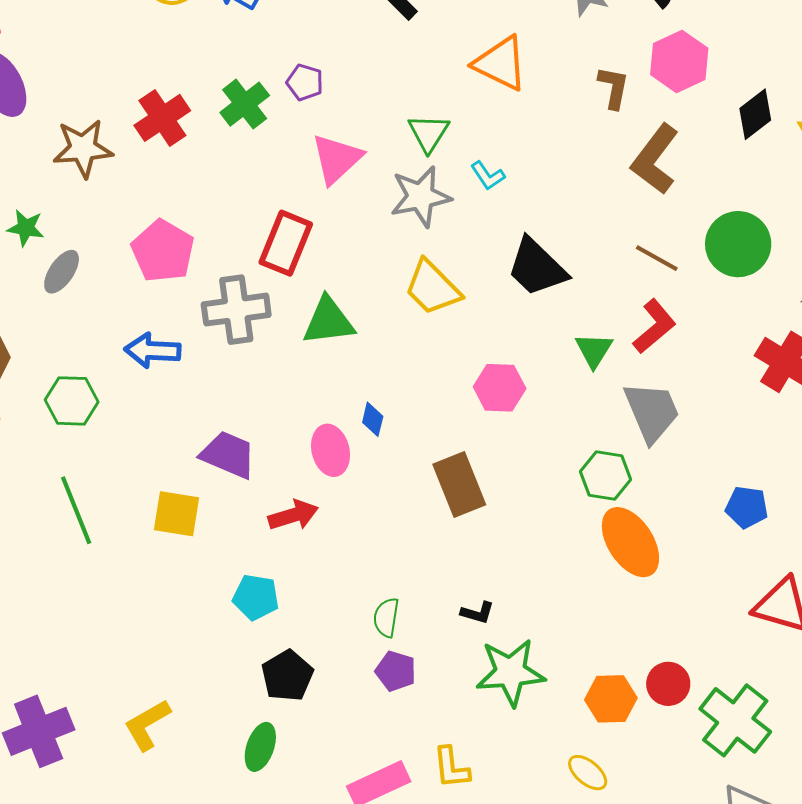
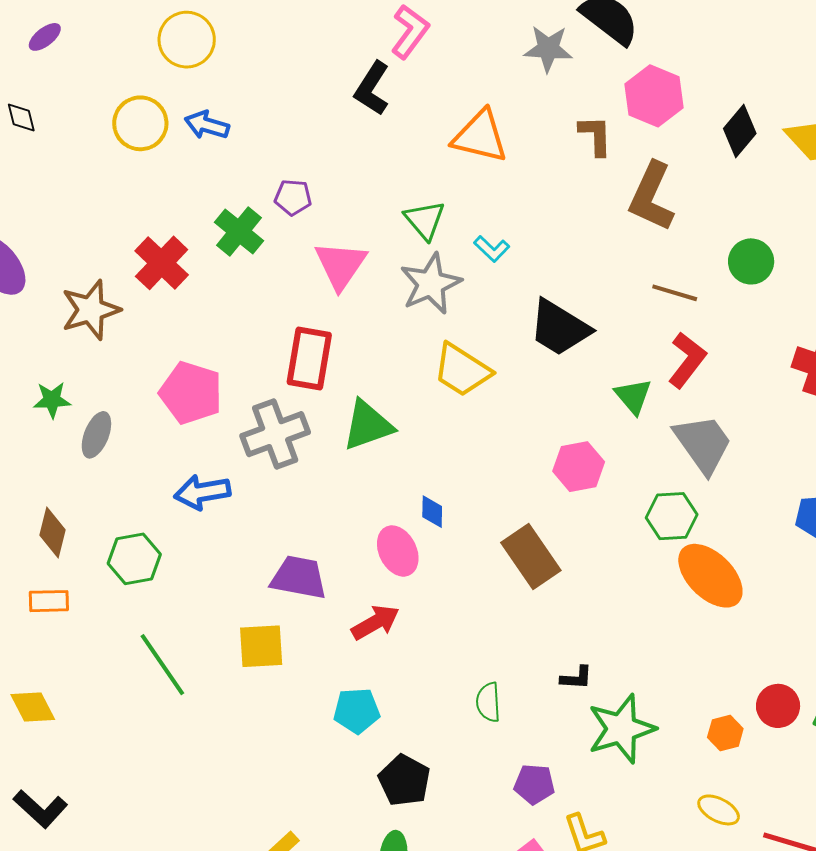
green circle: (738, 244) -> (751, 261), size x0.7
pink hexagon: (500, 388) -> (579, 467), moved
purple pentagon: (396, 671) -> (534, 784), moved
orange hexagon: (611, 699) -> (725, 733), size x0.7

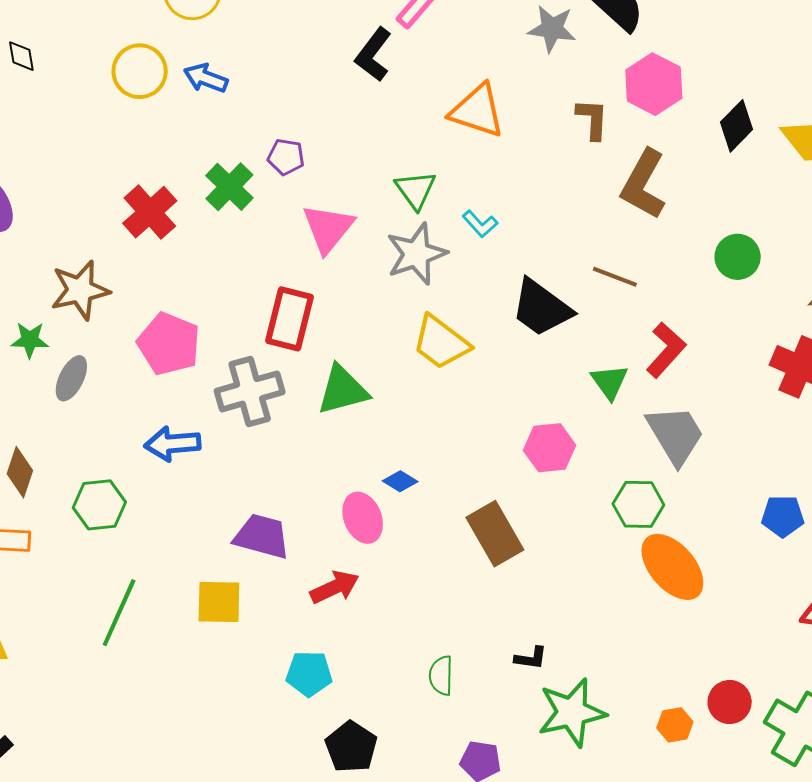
brown line: (675, 293) -> (615, 277), moved
brown star: (91, 310) -> (80, 290), moved
blue diamond: (432, 512) -> (400, 481), turned -64
green line: (162, 665) -> (119, 613), turned 54

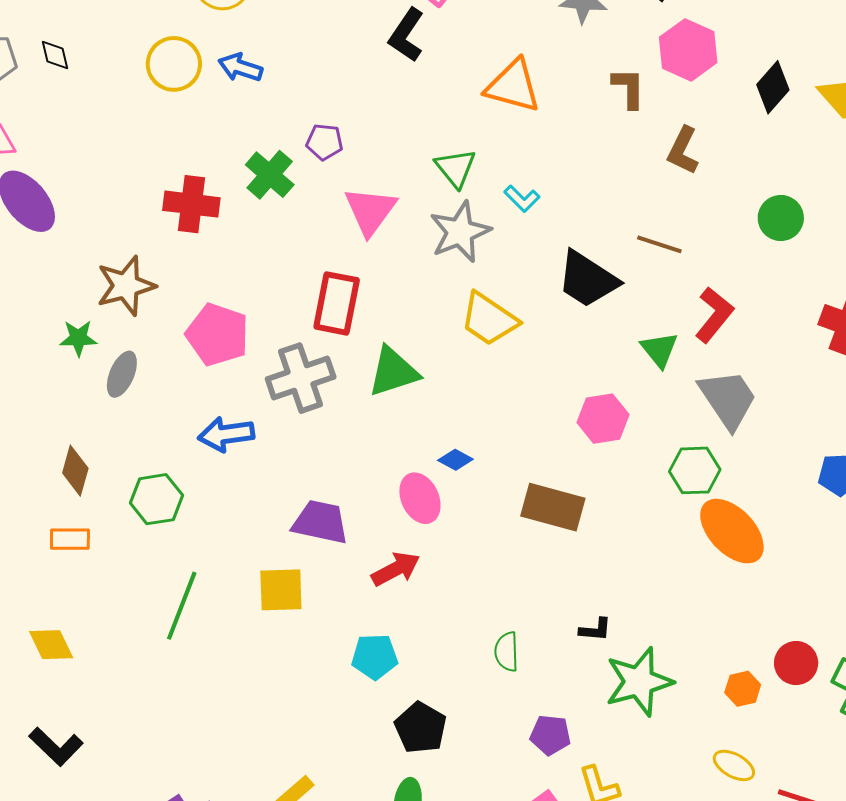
brown L-shape: (643, 184) -> (683, 151), size x0.7
red cross: (150, 212) -> (191, 204), turned -38
brown rectangle: (495, 534) -> (553, 507), turned -42

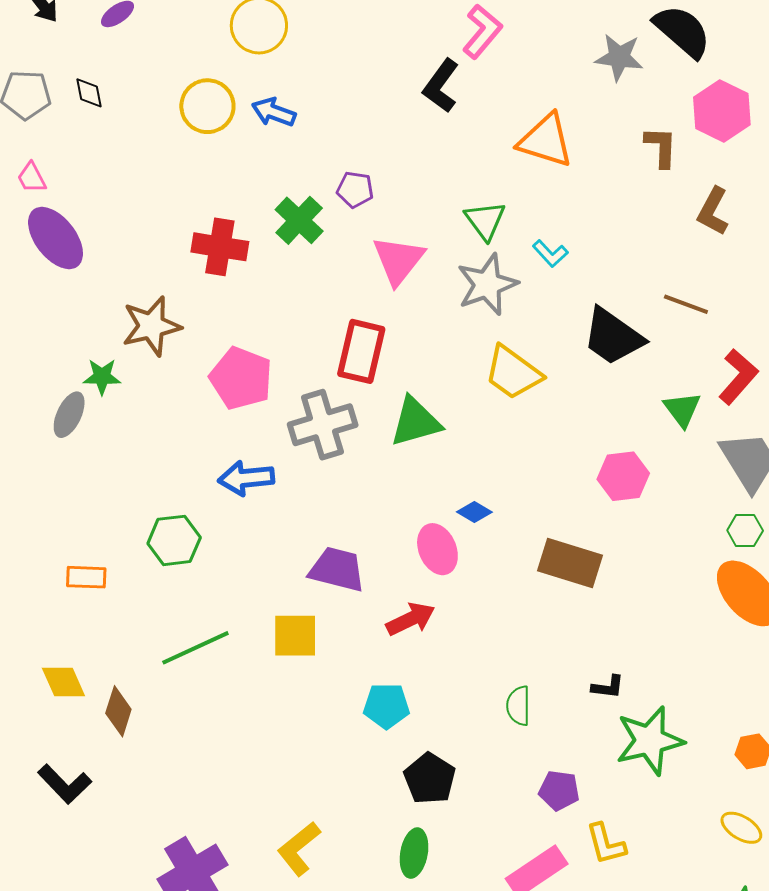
gray ellipse: (122, 374) -> (69, 415), moved
green hexagon: (695, 470) -> (745, 530), moved, size x0.7
brown diamond: (75, 471) -> (118, 711), moved
green line: (182, 606) -> (195, 648), turned 42

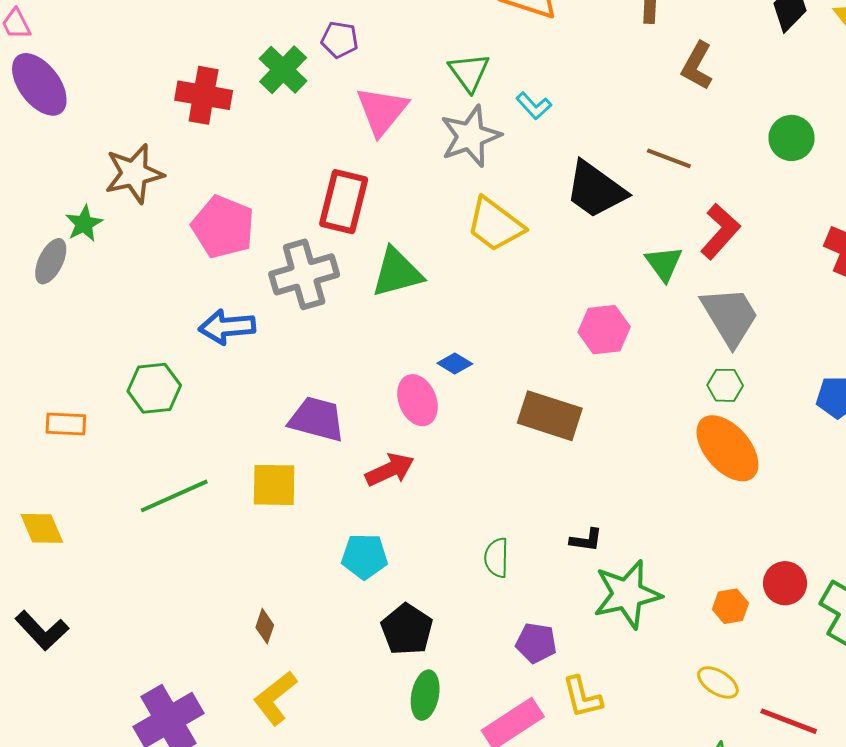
green star: (102, 377) -> (84, 224), turned -30
brown diamond: (118, 711) -> (265, 626), moved, size x0.7
green ellipse: (414, 853) -> (425, 695), moved

